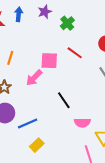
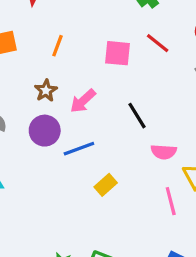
pink arrow: (34, 78) -> (83, 101), moved
yellow rectangle: (37, 145) -> (106, 185), moved

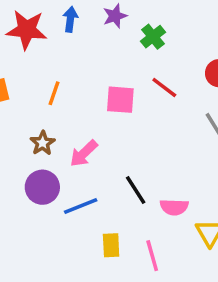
black line: (137, 116) -> (136, 190), moved
yellow rectangle: (106, 185) -> (111, 245), turned -50
pink line: (171, 201) -> (152, 256), moved

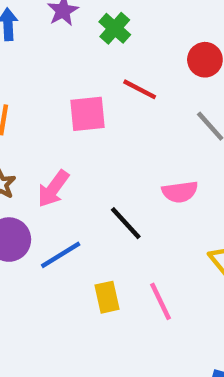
pink semicircle: (174, 207) -> (180, 192), moved

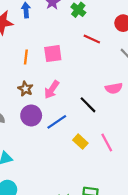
pink square: (88, 114) -> (53, 54), moved
yellow rectangle: (107, 297) -> (80, 142), turned -32

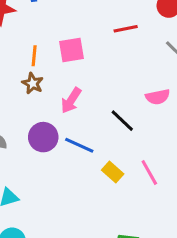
red line: (92, 39) -> (126, 29), turned -35
brown star: (25, 89) -> (33, 83), moved
blue line: (57, 122) -> (79, 145), turned 60

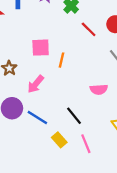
red line: (126, 29) -> (89, 29), moved, turned 49
orange line: (34, 56) -> (61, 60), moved
black line: (122, 121) -> (74, 116), moved

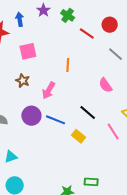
pink square: (41, 48) -> (28, 51), moved
pink semicircle: (99, 89) -> (105, 85), turned 70
pink line: (86, 144) -> (113, 132), moved

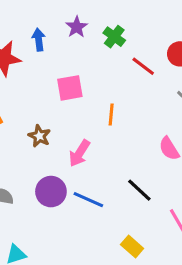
pink square: (28, 51) -> (70, 88), moved
yellow rectangle: (78, 136) -> (132, 246), moved

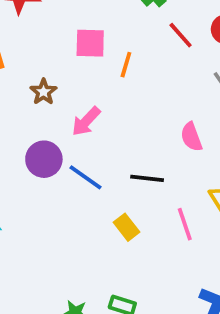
orange line: (111, 115) -> (126, 65), moved
black line: (139, 190) -> (147, 178), turned -48
yellow rectangle: (132, 246) -> (127, 227), moved

